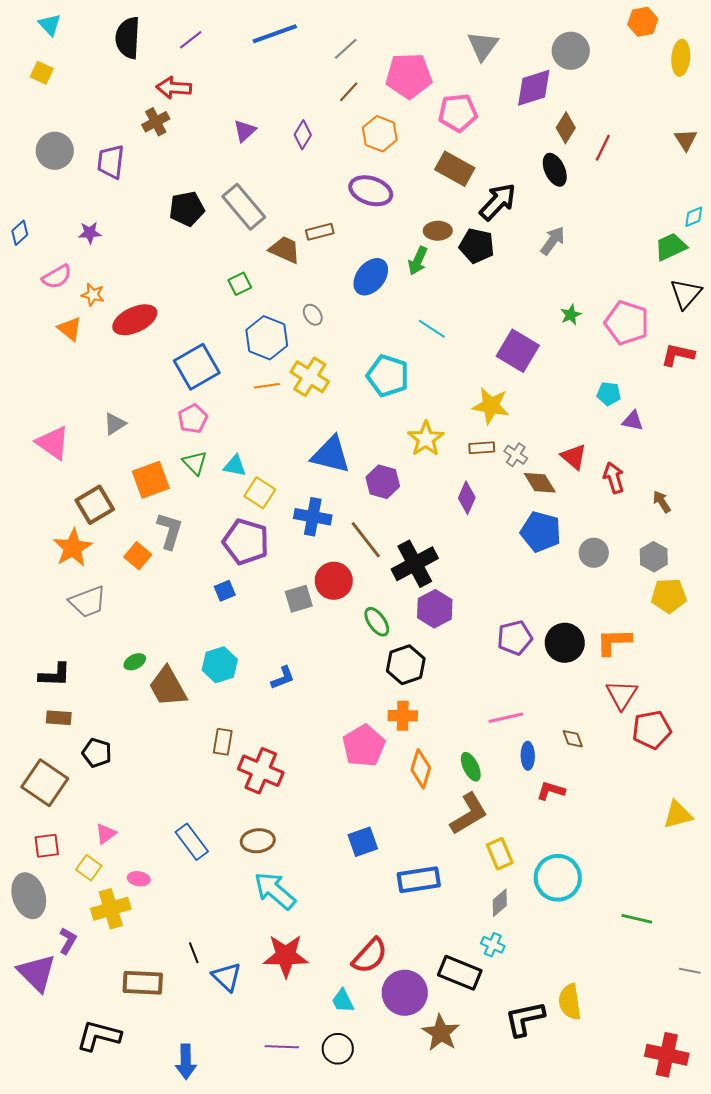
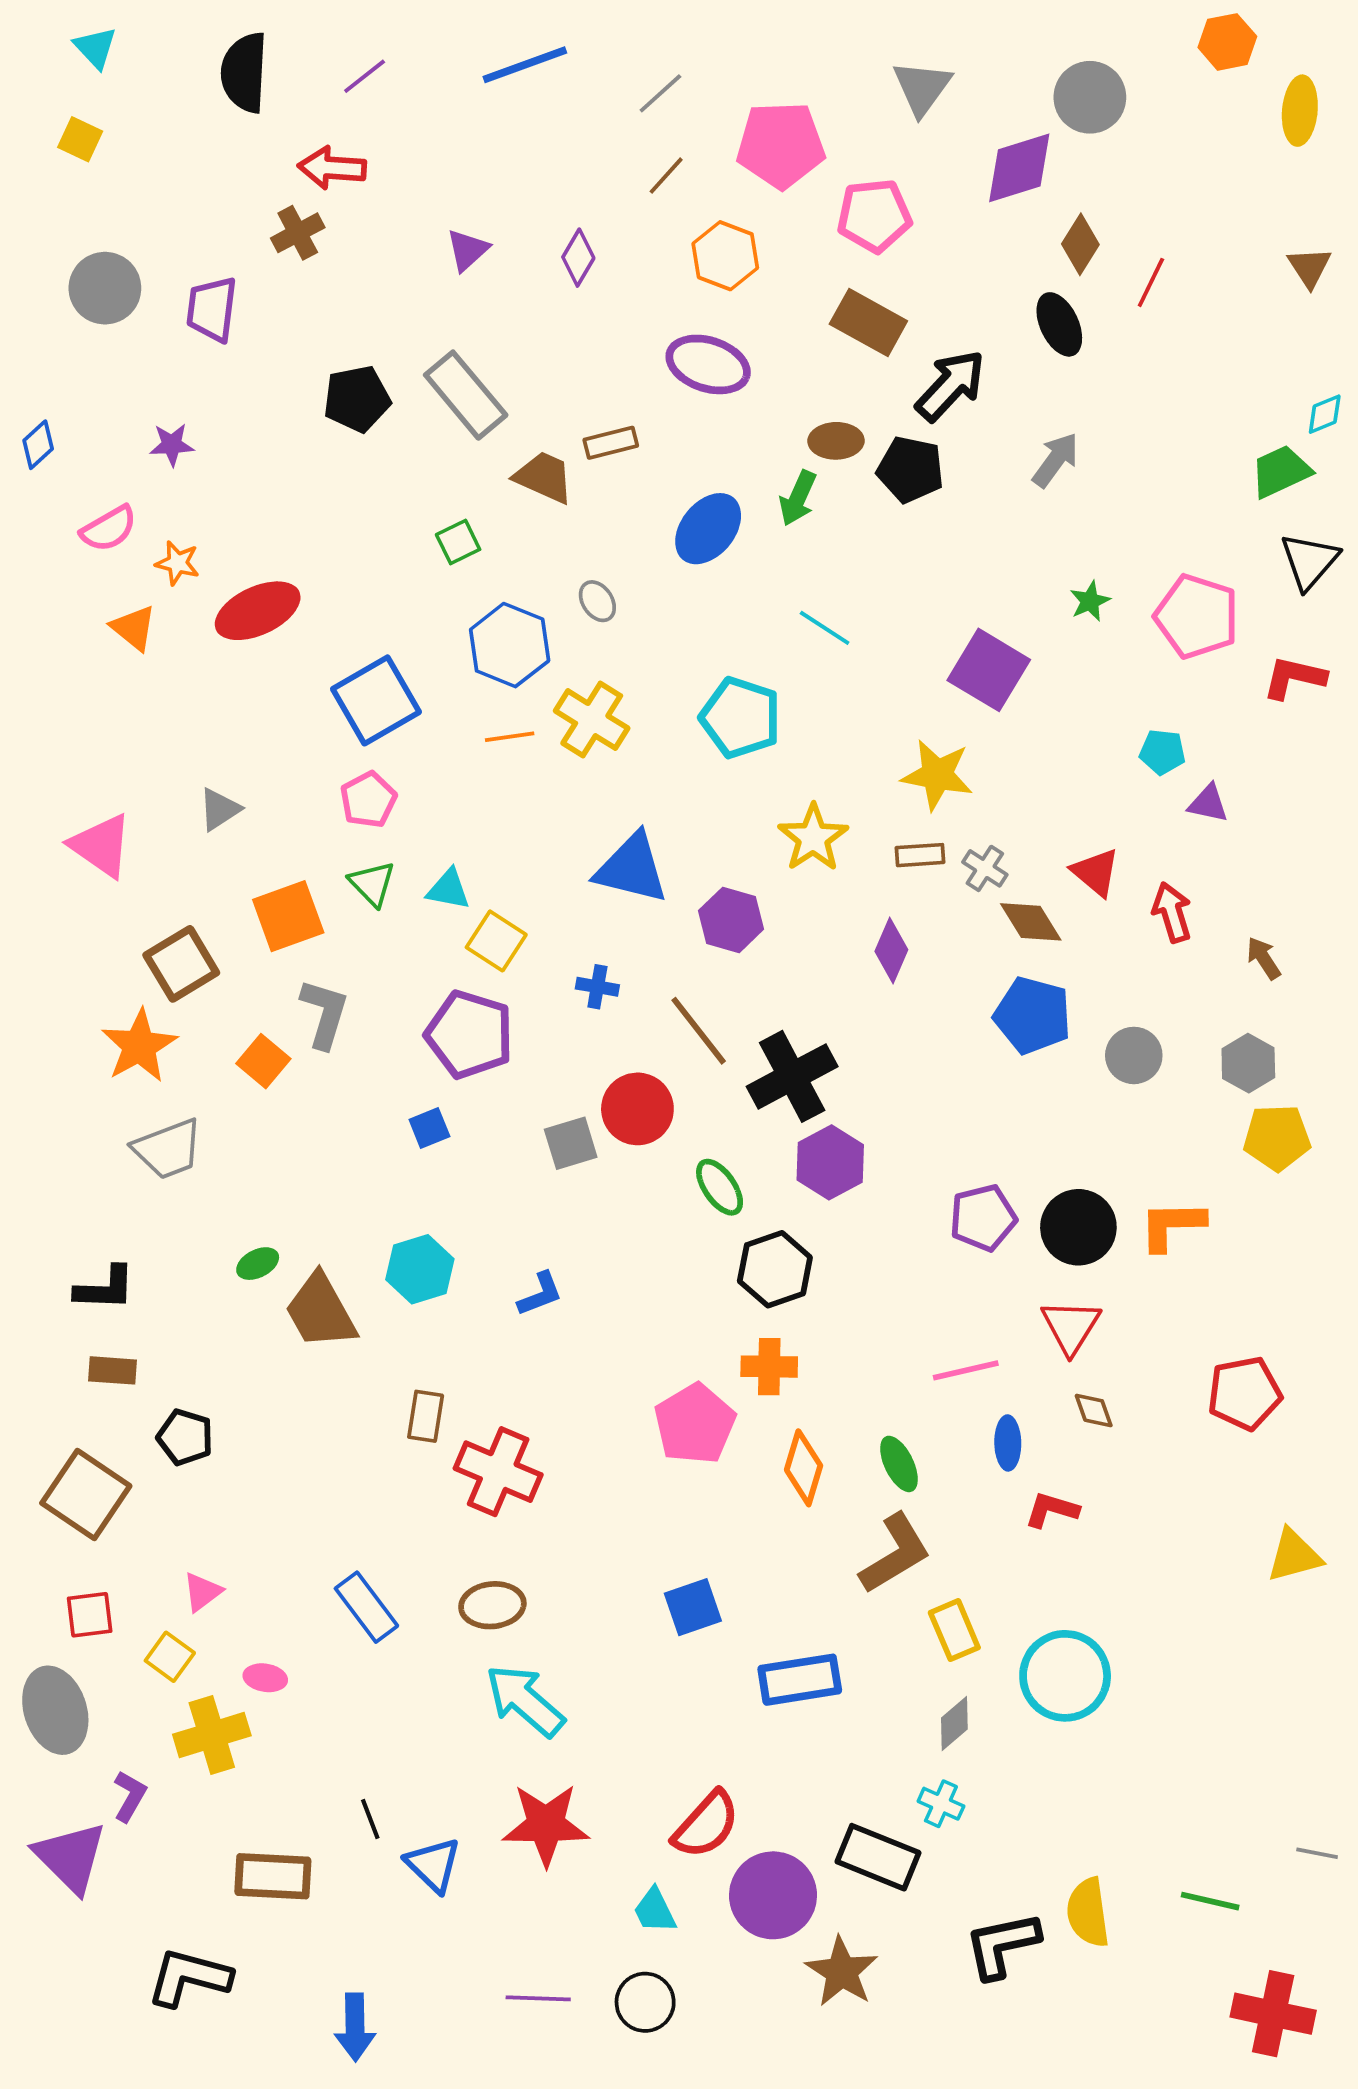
blue cross: (313, 517) -> (597, 987), size x0.6
red triangle: (622, 695) -> (1071, 1327), moved
green line: (637, 919) -> (1210, 1901), moved

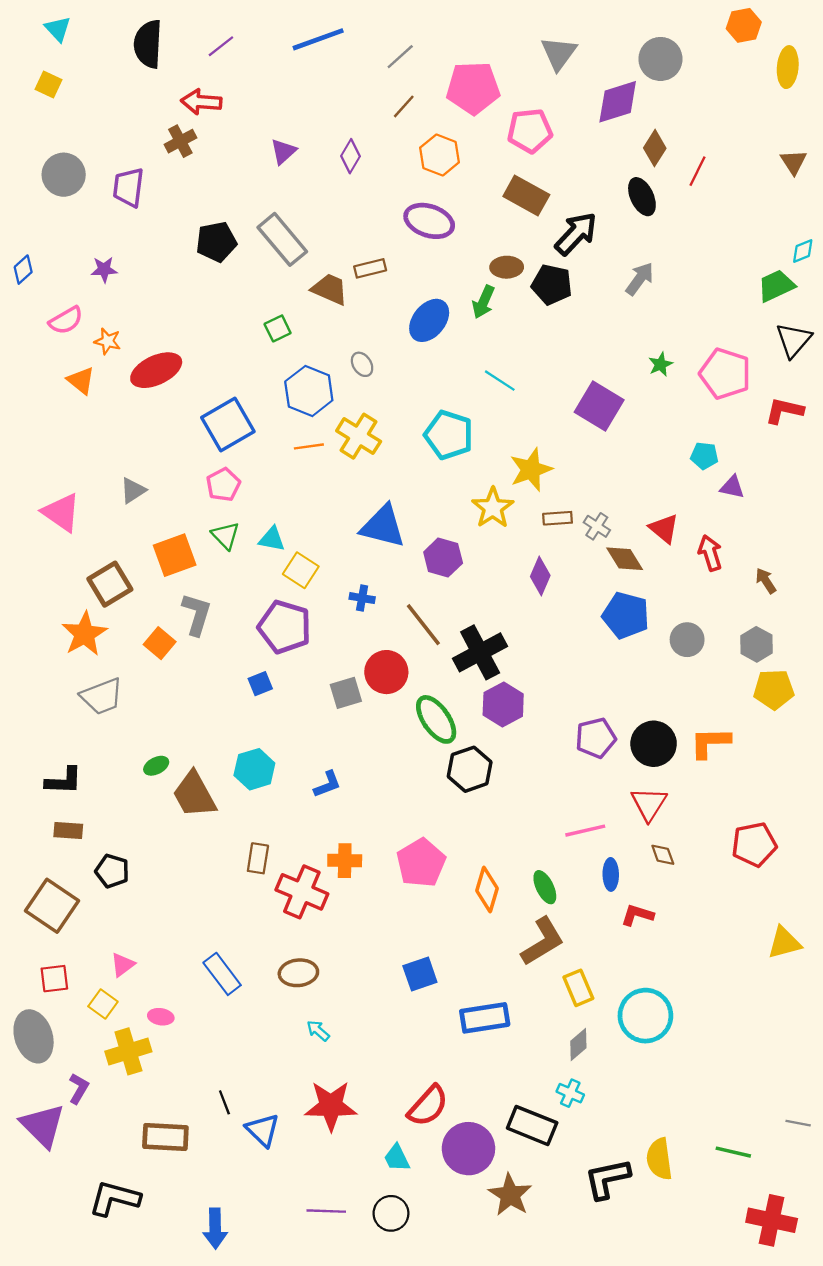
yellow star: (937, 775) -> (531, 470), moved, turned -30
green ellipse: (720, 1187) -> (436, 719), size x1.4
orange cross: (769, 1367) -> (345, 861), moved
cyan arrow: (525, 1701) -> (318, 1031), size x0.5

